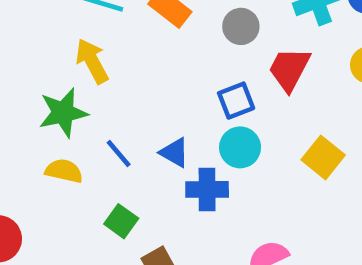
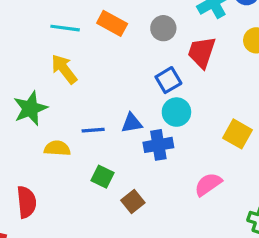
green star: (63, 113) -> (30, 108), moved
blue triangle: (175, 152) -> (132, 123), turned -30
blue line: (119, 154) -> (93, 130), turned -45
yellow square: (323, 157) -> (238, 134), moved

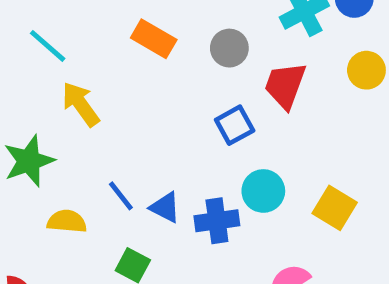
cyan line: (65, 28) -> (48, 46), moved, turned 32
cyan circle: (176, 112) -> (263, 191), moved
blue triangle: (132, 123) -> (165, 207), moved, turned 35
blue line: (93, 130) -> (121, 196), turned 55

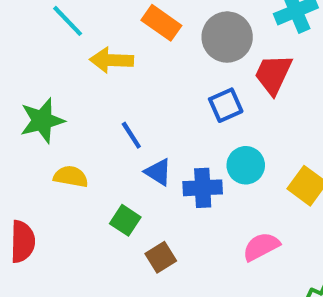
gray circle: (229, 48) -> (227, 37), size x1.5
yellow arrow: (81, 104) -> (112, 60), moved, turned -57
blue line: (121, 196) -> (131, 135), moved

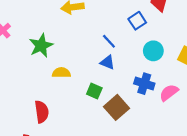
blue line: (131, 135) -> (109, 41), moved
blue cross: (203, 188) -> (144, 84), moved, turned 30
brown square: (161, 257) -> (116, 107), size x1.5

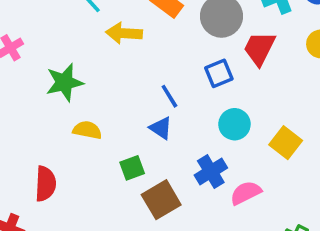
blue cross: (144, 84) -> (211, 172), turned 30
green square: (94, 91) -> (132, 168), turned 35

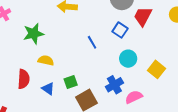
blue square: (219, 73) -> (120, 30), turned -35
blue triangle: (161, 128) -> (48, 89), moved
red semicircle: (45, 184) -> (24, 79), moved

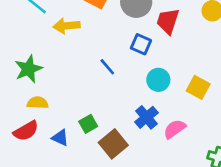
yellow semicircle: (46, 60) -> (38, 103), moved
red semicircle: (24, 79) -> (26, 131), turned 66

